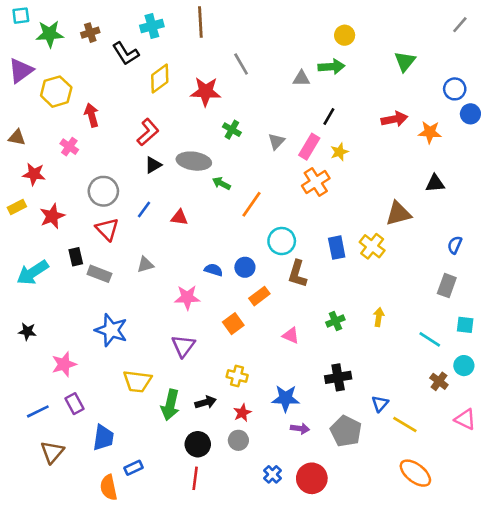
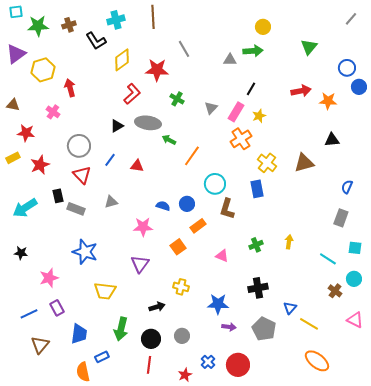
red L-shape: (148, 132) -> (132, 94), moved
yellow cross: (372, 246) -> (267, 163), moved
green arrow: (170, 405) -> (121, 329), moved
red star: (242, 413) -> (185, 375), moved

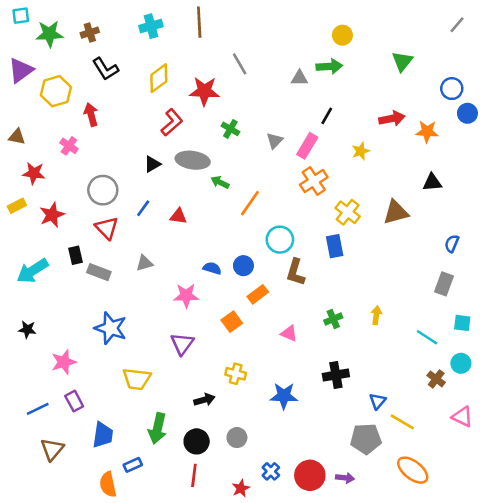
black L-shape: (96, 41) -> (105, 69), moved
yellow star: (259, 116) -> (361, 151), moved
purple arrow: (229, 327) -> (345, 478), moved
gray pentagon: (264, 329) -> (366, 439), moved, turned -30

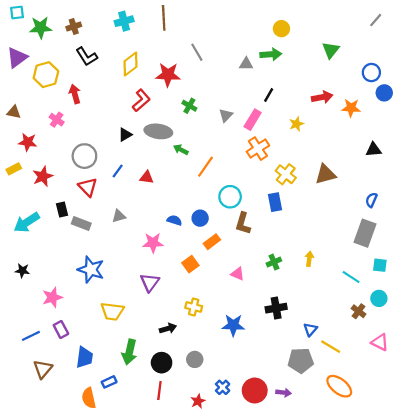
black triangle: (432, 182) -> (374, 150), moved
gray rectangle: (444, 284) -> (365, 233), size x1.4

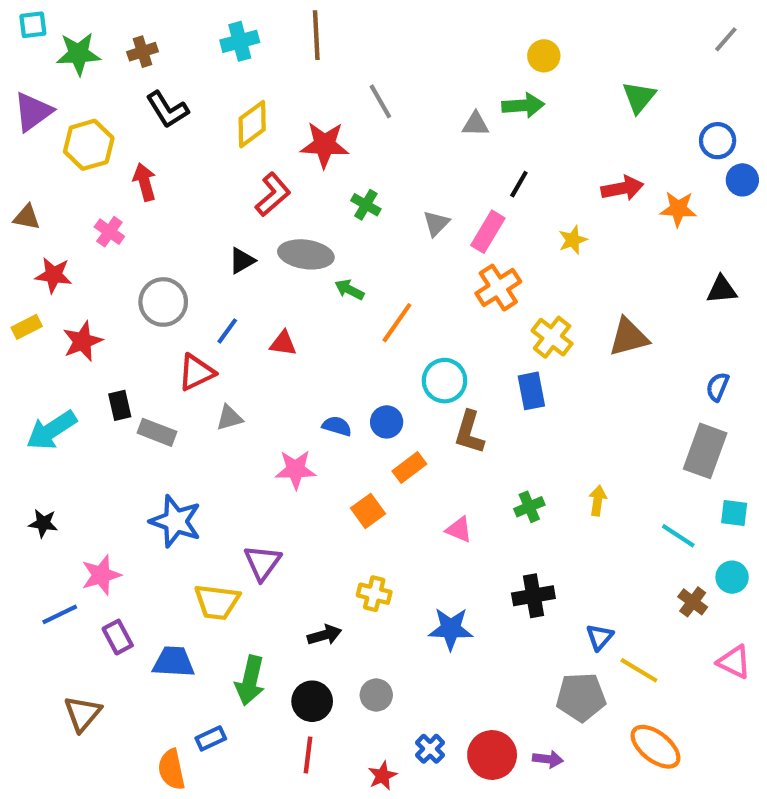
red triangle: (88, 187) -> (196, 372), moved, turned 48
purple triangle: (150, 282) -> (262, 563), moved
blue line: (31, 336) -> (60, 614), moved
blue trapezoid: (84, 357) -> (174, 662), moved, turned -95

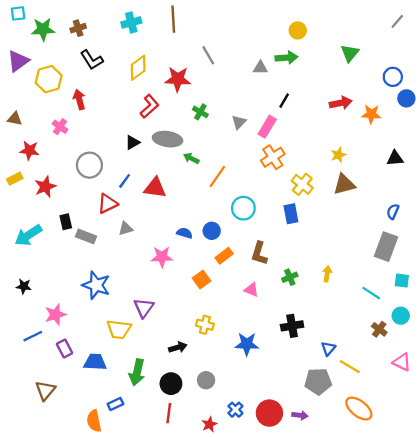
yellow star: (573, 240) -> (338, 155), moved
red triangle: (283, 343) -> (155, 188), size x1.5
brown L-shape: (469, 432) -> (259, 253), moved

